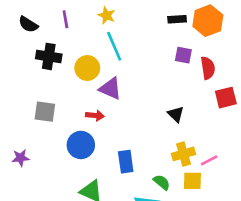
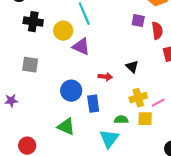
red arrow: (95, 115) -> (105, 77), moved
blue circle: (81, 145) -> (71, 91), moved
green semicircle: (162, 182) -> (121, 120), turned -40

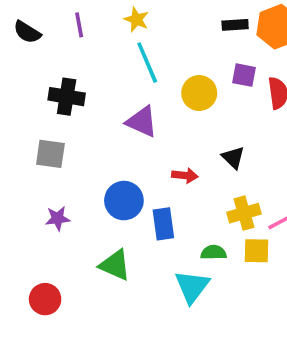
black cross: (33, 22) -> (67, 97), moved
yellow circle: (63, 31) -> (199, 93), moved
purple star: (11, 101) -> (58, 218), moved

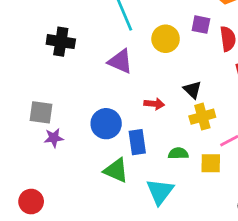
gray square: (50, 154) -> (41, 112), moved
yellow cross: (244, 213) -> (202, 117), moved
green semicircle: (214, 253) -> (178, 153), moved
green triangle: (115, 265) -> (116, 170), moved
red circle: (45, 299) -> (31, 202), moved

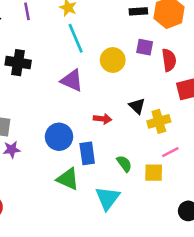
yellow cross: (202, 117) -> (159, 121), moved
green semicircle: (178, 153) -> (124, 164), turned 54

